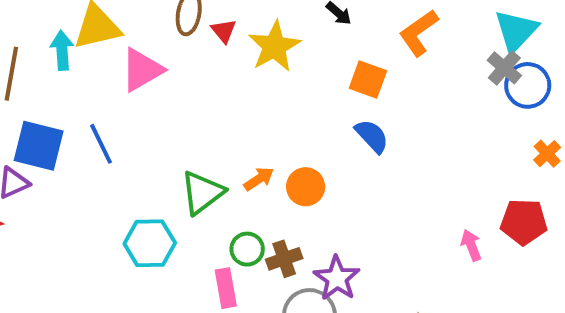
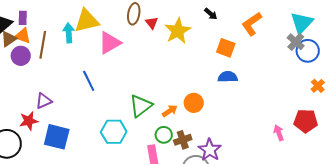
blue semicircle: (372, 136) -> (228, 77), turned -48
blue square: (39, 146) -> (57, 137), moved
orange arrow: (259, 179) -> (170, 111), moved

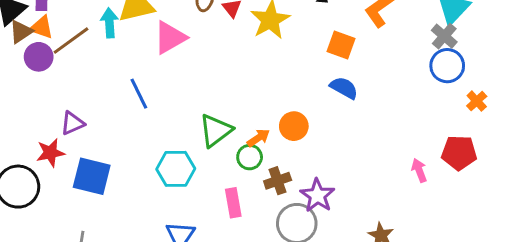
brown line: (43, 45) -> (71, 41), turned 44
blue circle: (308, 51) -> (447, 66), moved
blue semicircle: (228, 77) -> (344, 88), turned 30
green circle: (164, 135) -> (250, 157), moved

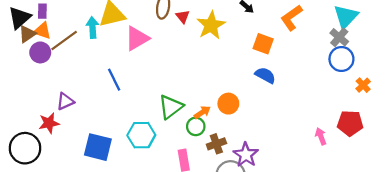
blue square: (92, 176) -> (98, 147), moved

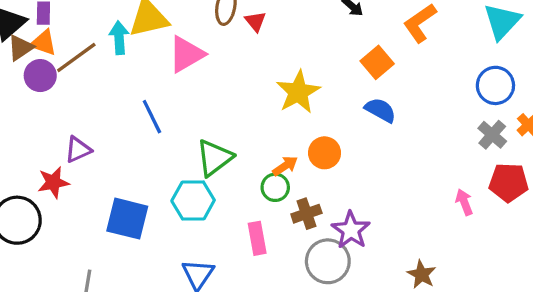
yellow star: (211, 25) -> (298, 92), moved
gray cross: (339, 37) -> (492, 135), moved
orange square: (263, 44) -> (377, 62), turned 30
green triangle: (171, 107) -> (214, 158), moved

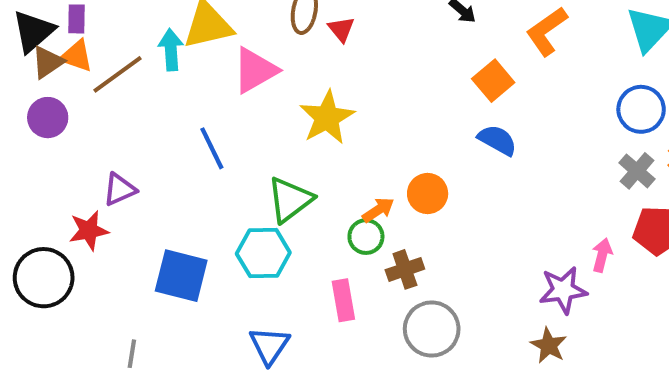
purple circle: (40, 76) -> (48, 118), moved
yellow star: (298, 92) -> (327, 118), moved
pink arrow: (464, 202) -> (602, 255), turned 35
purple star: (351, 230) -> (563, 290), moved, turned 30

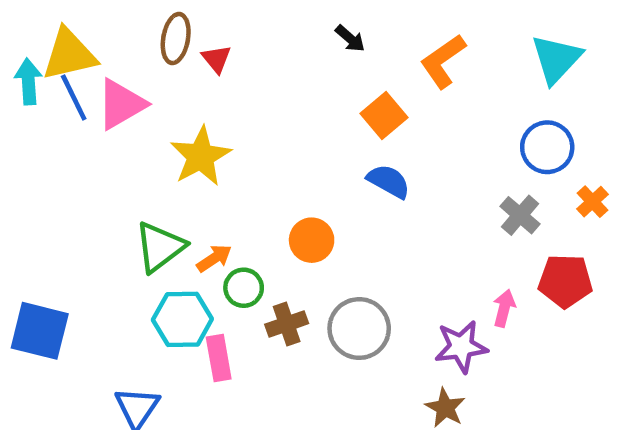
blue line: (212, 148) -> (74, 97), moved
gray cross: (637, 171) -> (520, 215), moved
orange arrow: (378, 210) -> (214, 258), moved
cyan hexagon: (263, 253) -> (182, 319), moved
gray circle: (432, 329) -> (359, 329), moved

